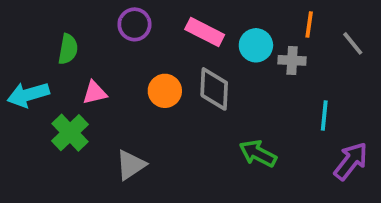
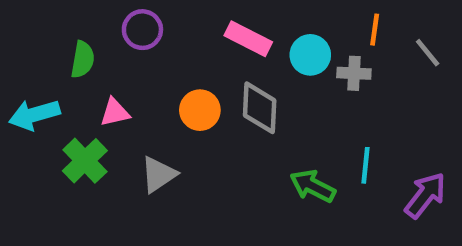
purple circle: (134, 24) -> (142, 30), moved
cyan line: (324, 116) -> (365, 165), moved
gray triangle: (131, 165) -> (159, 174), moved

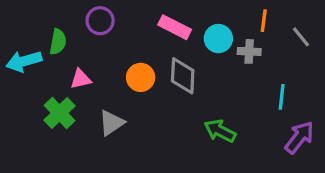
cyan arrow: (34, 115) -> (24, 61), moved
cyan line: (365, 165) -> (282, 97), moved

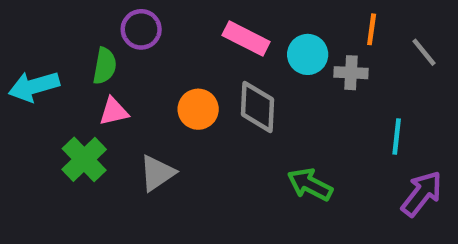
green semicircle: (58, 42) -> (105, 66), moved

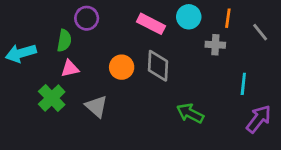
cyan circle: (308, 54) -> (189, 17), moved
gray triangle: (157, 173) -> (96, 106), turned -45

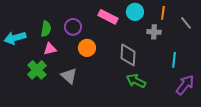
purple circle: (87, 18) -> (73, 27), moved
gray diamond: (158, 66) -> (128, 55), moved

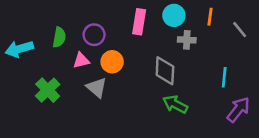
pink rectangle: (108, 17) -> (139, 22), turned 72
gray cross: (154, 32) -> (187, 40), moved
pink triangle: (50, 49) -> (81, 60), moved
gray triangle: (69, 76) -> (97, 88), moved

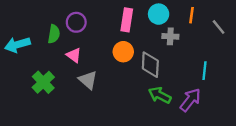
purple circle: (94, 35) -> (76, 22), moved
pink triangle: (81, 60) -> (74, 55), turned 49
orange circle: (112, 62) -> (123, 52), moved
purple arrow: (238, 109) -> (190, 100), moved

